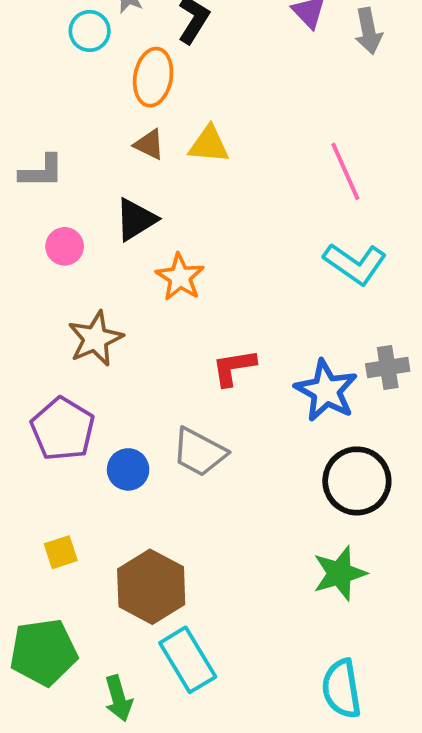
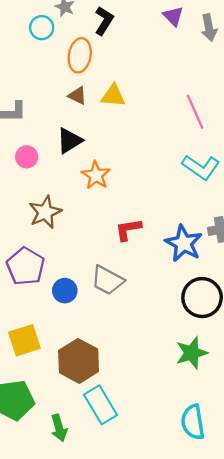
yellow square: (61, 552) -> (24, 340), size x1.6

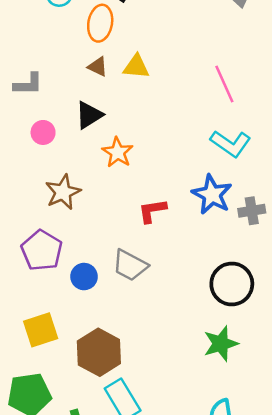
blue star: (184, 243) -> (212, 195), moved

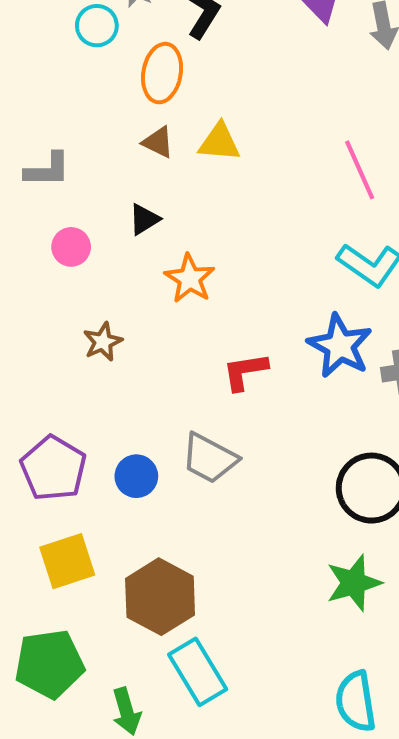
black triangle: (89, 115) -> (144, 219), size x0.7
brown star: (63, 192) -> (103, 342), size x0.7
purple pentagon: (42, 250) -> (53, 468), moved

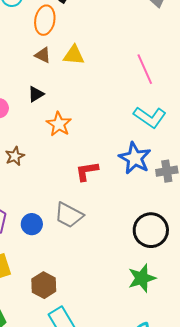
brown hexagon: (160, 597) -> (44, 285), size x0.7

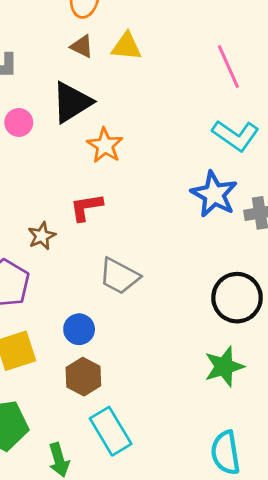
black triangle: (36, 94) -> (72, 102), size x1.8
brown star: (15, 156) -> (42, 236), moved
red L-shape: (87, 171) -> (86, 207), moved
blue circle: (32, 224) -> (79, 329), moved

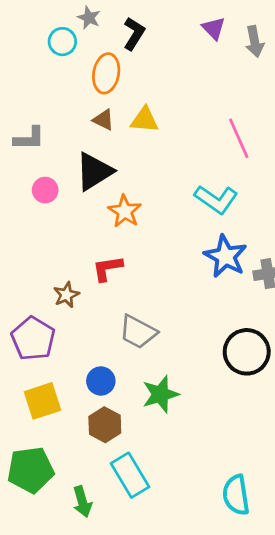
cyan L-shape: (236, 135) -> (216, 199), moved
green star: (224, 367) -> (160, 394), moved

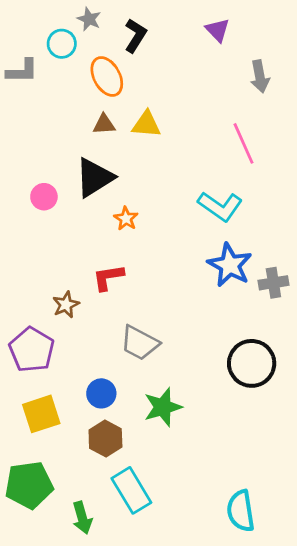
gray arrow: (255, 42) -> (260, 77), moved
orange ellipse: (106, 73) -> (107, 77), turned -39
brown triangle: (103, 120) -> (104, 124), turned -30
gray L-shape: (29, 138) -> (22, 71), moved
orange star: (125, 211) -> (126, 219), size x0.7

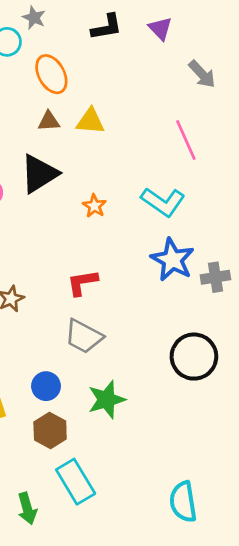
black L-shape: (135, 36) -> (107, 27), moved, turned 48
gray arrow: (260, 77) -> (202, 74), turned -32
orange star: (126, 219) -> (94, 206), moved
red L-shape: (108, 277) -> (82, 283), moved

